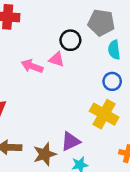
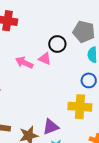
yellow cross: (104, 114) -> (80, 107), turned -30

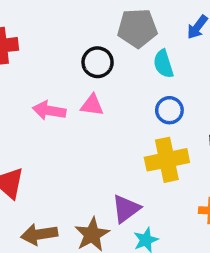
pink triangle: (45, 59) -> (92, 105), moved

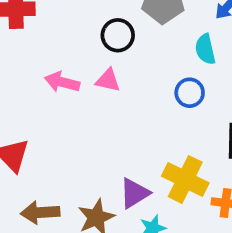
cyan semicircle: (163, 64) -> (205, 49), moved
yellow cross: (167, 160) -> (185, 179), moved, turned 33

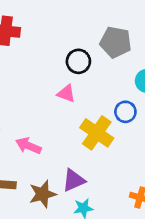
pink arrow: (62, 82) -> (28, 146), moved
yellow cross: (185, 179) -> (97, 133), moved

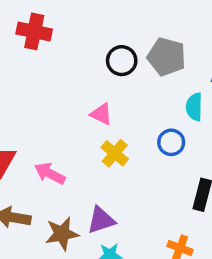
black circle: (78, 61) -> (122, 61), moved
yellow cross: (97, 133) -> (115, 153), moved, size x0.7

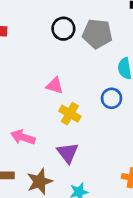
black circle: (122, 61) -> (63, 29), moved
purple triangle: (101, 220) -> (68, 153), moved, turned -40

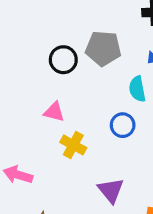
black circle: (63, 29) -> (63, 60), moved
purple triangle: (68, 153) -> (111, 190), moved

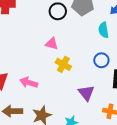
blue circle: (123, 125) -> (101, 60), moved

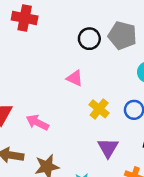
yellow cross: (63, 64) -> (99, 109), moved

